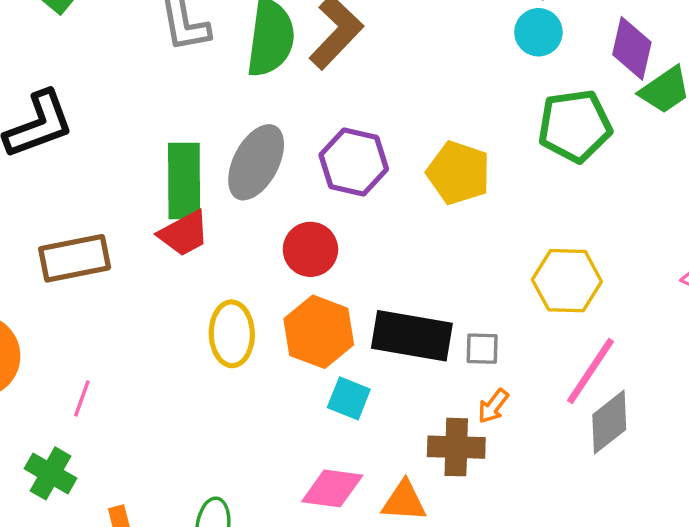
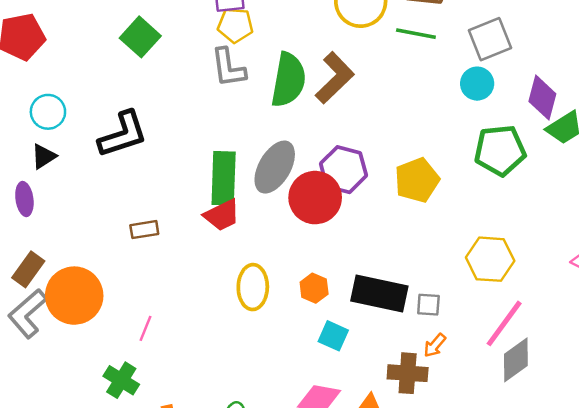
yellow pentagon: (458, 173) -> (417, 180), turned 30
red circle: (310, 249) -> (315, 198), moved, size x1.4
brown rectangle: (75, 258) -> (144, 230), size x0.6
orange hexagon: (319, 332) -> (314, 288), size x0.6

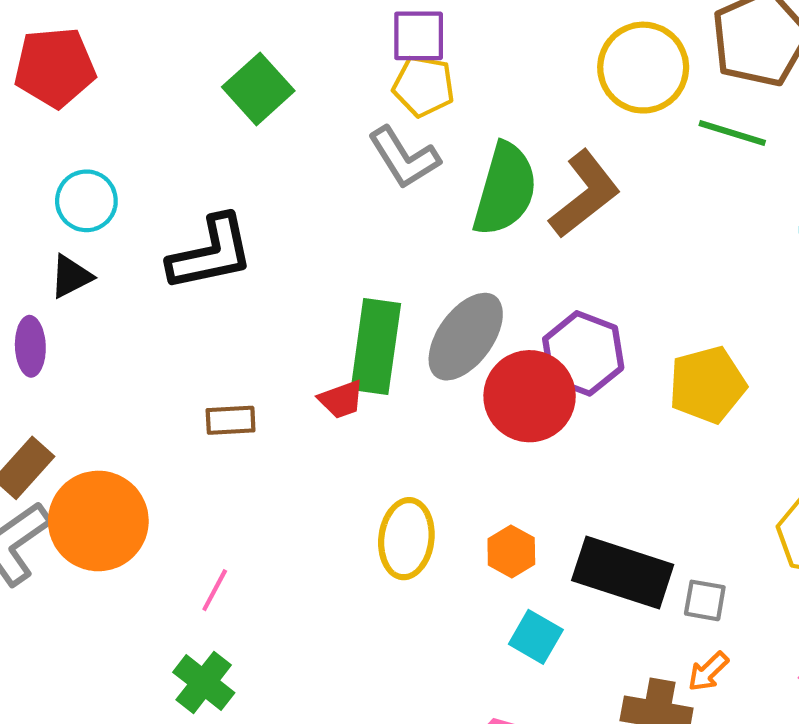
gray L-shape: (228, 68) -> (404, 158), turned -30
red trapezoid: (222, 215) -> (341, 399), moved, size x0.7
green cross: (121, 380) -> (204, 682), moved

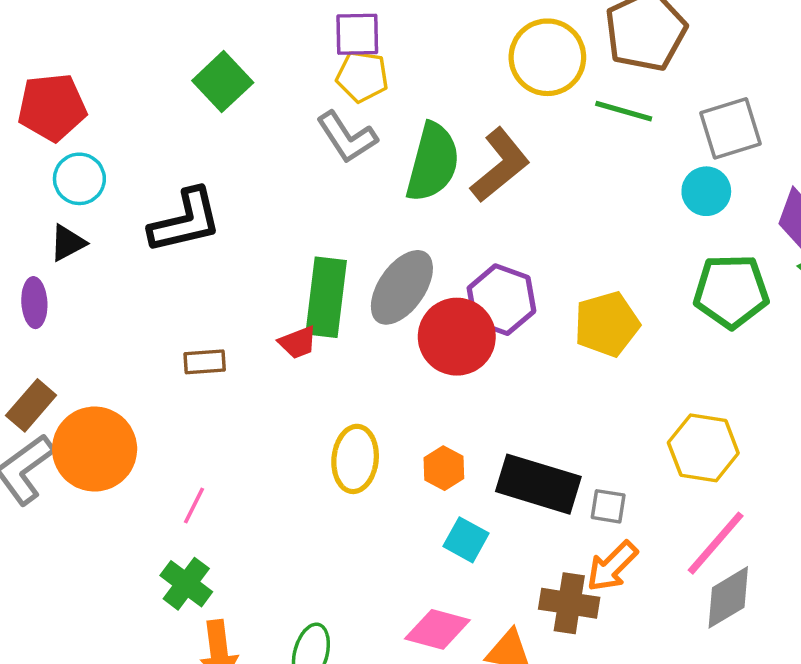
red pentagon: (55, 67) -> (52, 107), moved
orange arrow: (708, 672) -> (612, 566), size x1.5

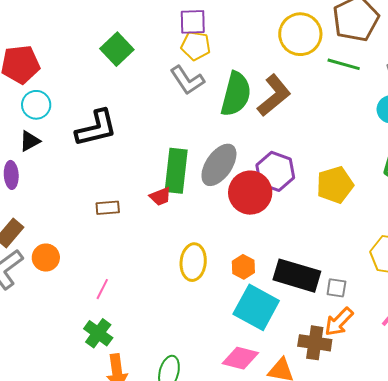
orange circle: (95, 449) -> (46, 258), size x0.6
cyan square: (466, 540) -> (256, 307), size x1.8

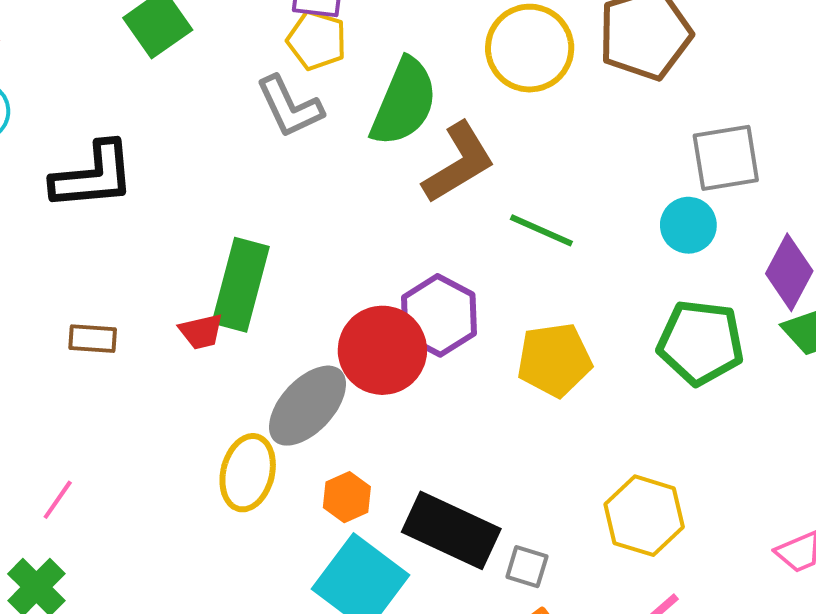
green line: (344, 64) -> (541, 230), moved
green semicircle: (236, 94) -> (404, 102), moved
gray ellipse: (219, 165) -> (308, 406), moved

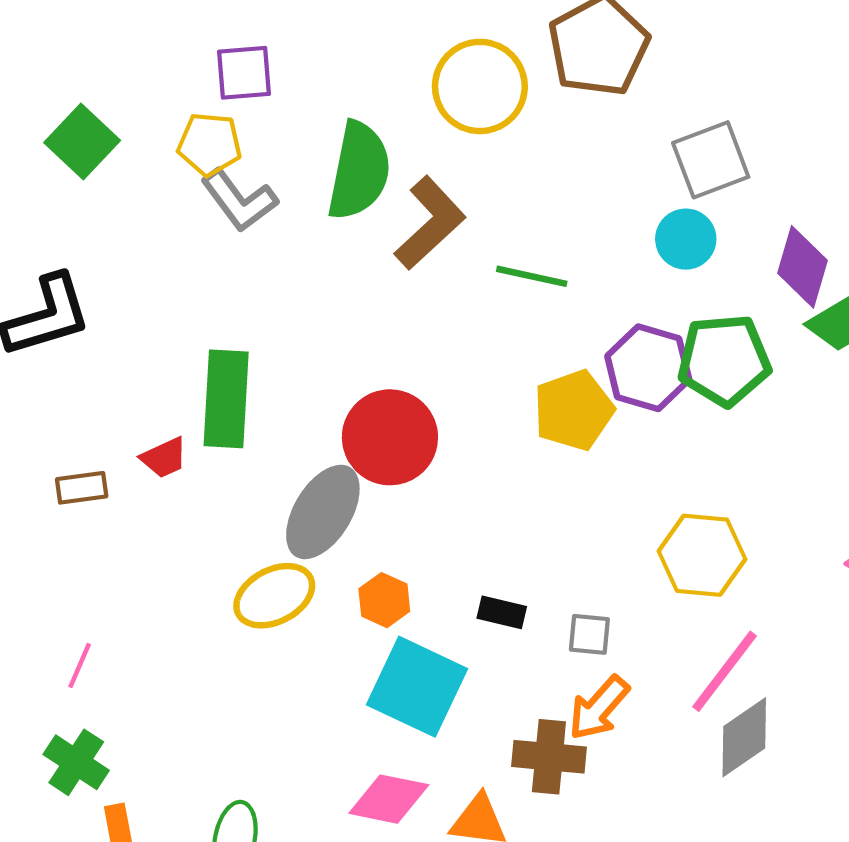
yellow pentagon: (317, 40) -> (209, 144), moved
purple hexagon: (439, 315) -> (648, 368), moved
red trapezoid: (201, 332) -> (164, 458), moved
yellow ellipse: (248, 473) -> (274, 596), turned 60
black rectangle: (451, 530) -> (502, 612), size x0.5

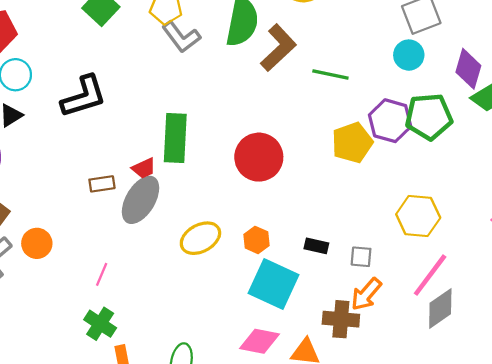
gray ellipse: (323, 512) -> (141, 200), moved

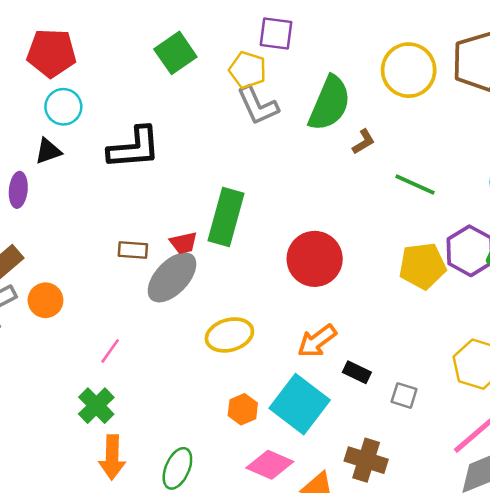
brown L-shape: (278, 48) -> (364, 142), size x0.5
orange hexagon: (257, 240) -> (243, 409), moved
orange arrow: (366, 294) -> (317, 341), moved

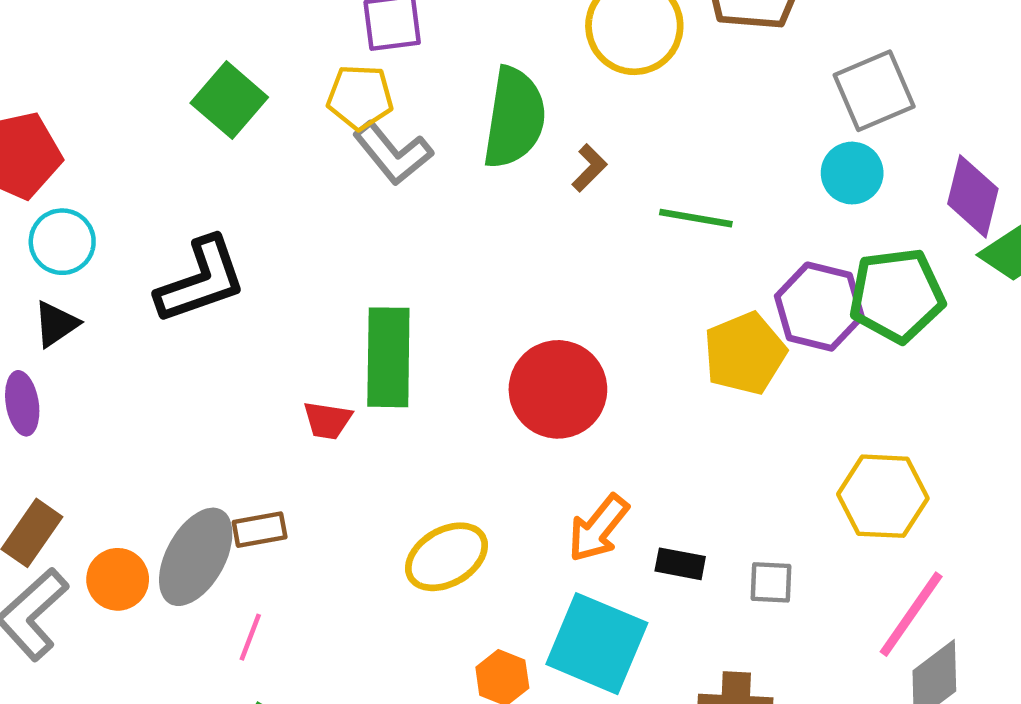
red trapezoid: (184, 243) -> (327, 420), turned 36
brown rectangle: (133, 250) -> (260, 530), moved
gray ellipse: (172, 277) -> (196, 557), moved

